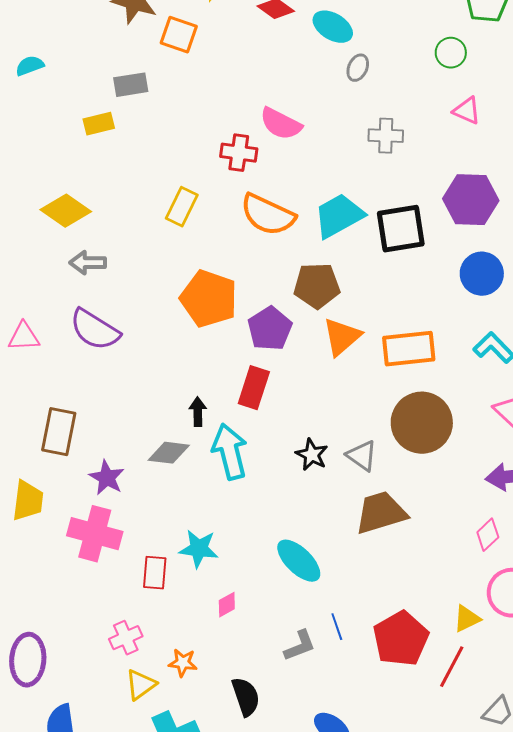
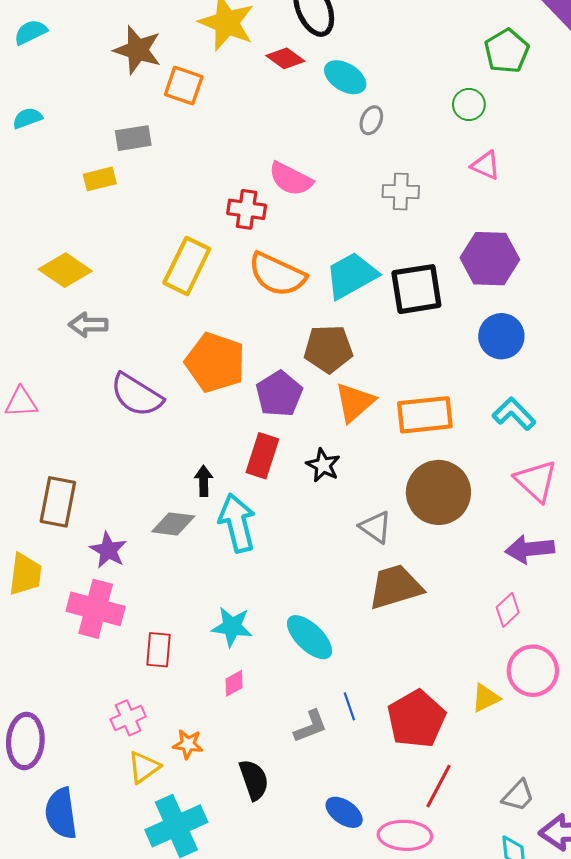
yellow rectangle: (182, 207) -> (187, 266), size x1.4
purple semicircle: (95, 330) -> (136, 395), moved
black star: (312, 455) -> (323, 465), moved
cyan star: (199, 549) -> (232, 627), moved
red line: (452, 667) -> (438, 786), moved

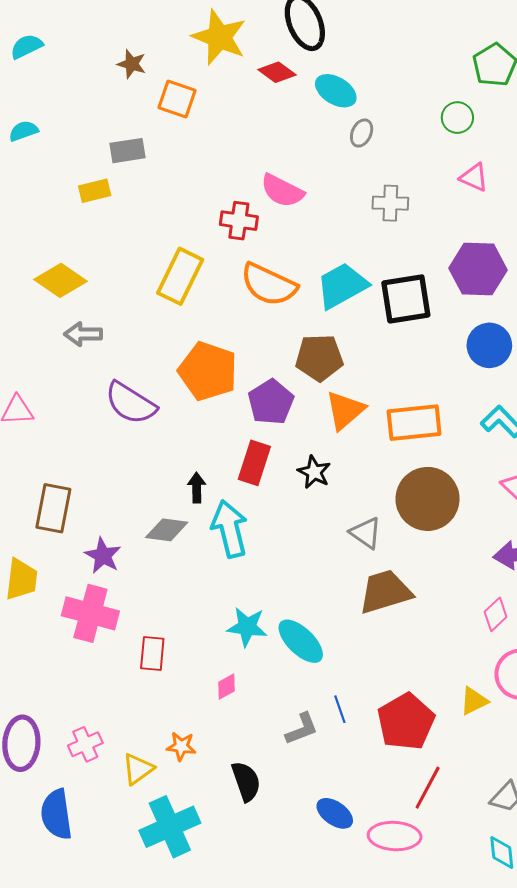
brown star: (138, 50) -> (132, 64), size x0.6
cyan star: (232, 627) -> (247, 627), moved
pink cross: (128, 718) -> (85, 744), moved

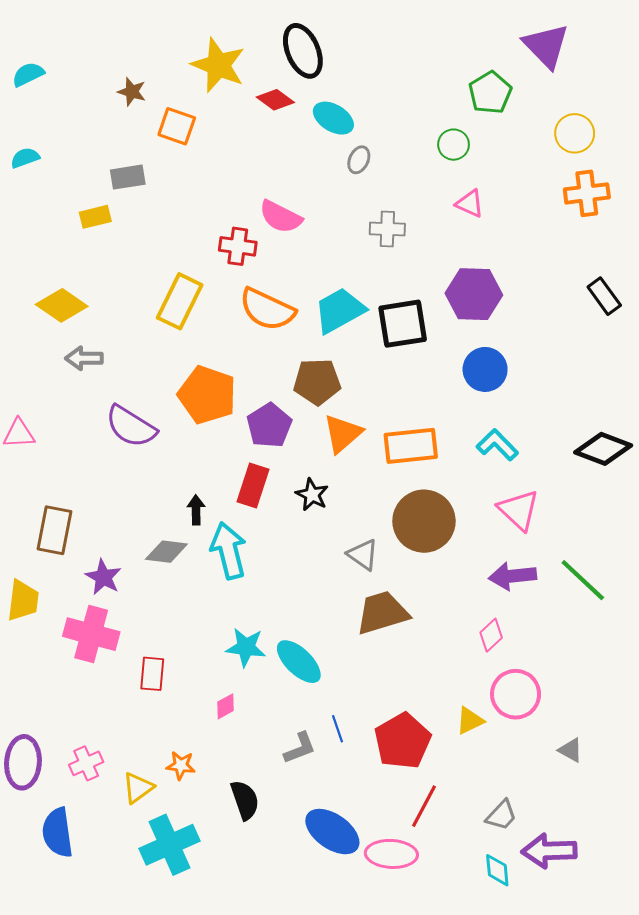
blue ellipse: (335, 813) -> (332, 832), size x1.5

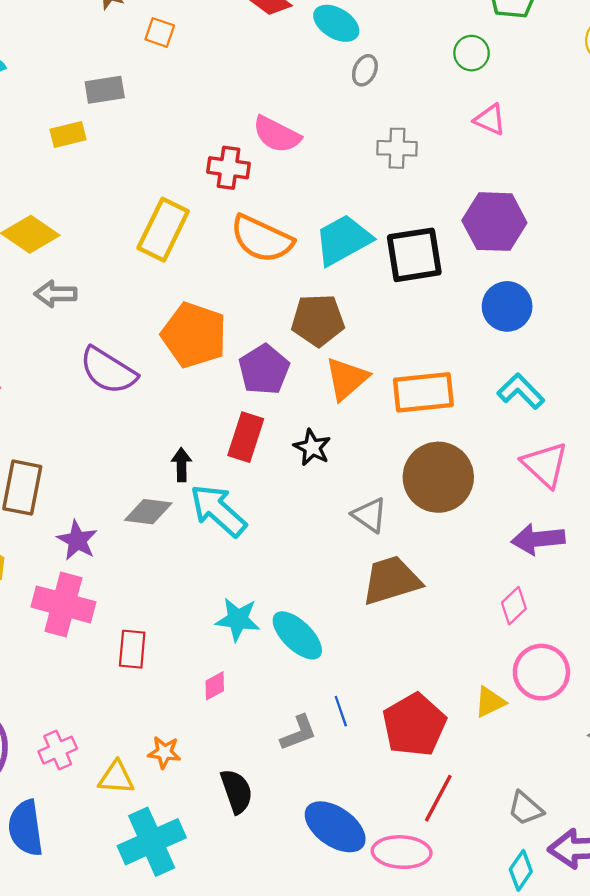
orange square: (177, 126) -> (160, 32), size x0.7
cyan arrow: (229, 551) -> (218, 510), turned -34
yellow triangle: (138, 788) -> (116, 778), turned 40
gray trapezoid: (501, 815) -> (525, 808), turned 88
cyan diamond: (497, 870) -> (521, 870), turned 40

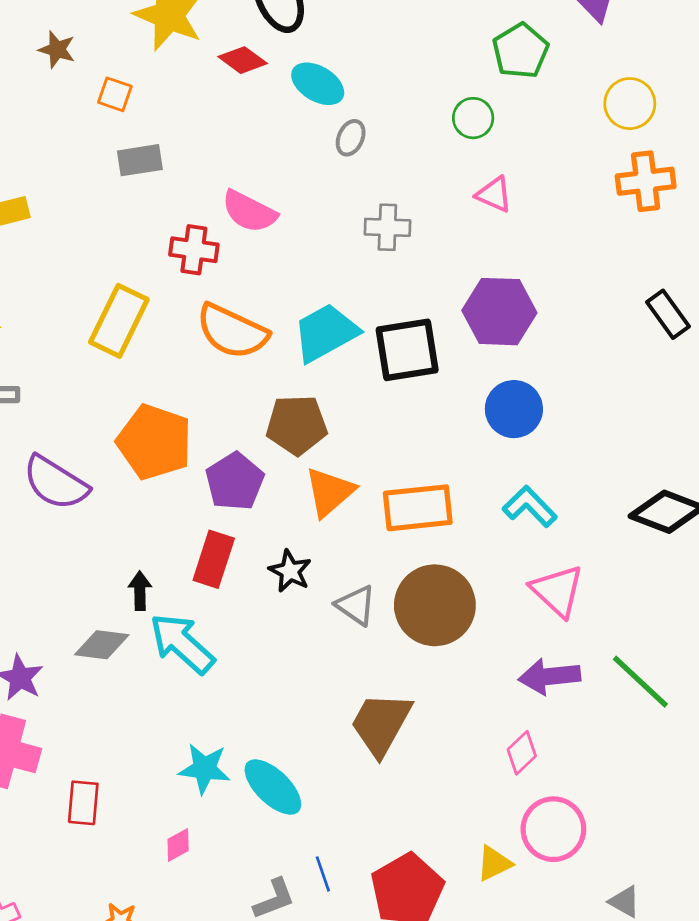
gray rectangle: (105, 90) -> (140, 160), moved
gray triangle: (369, 515) -> (356, 605), moved
brown trapezoid: (391, 580) -> (381, 724), turned -44

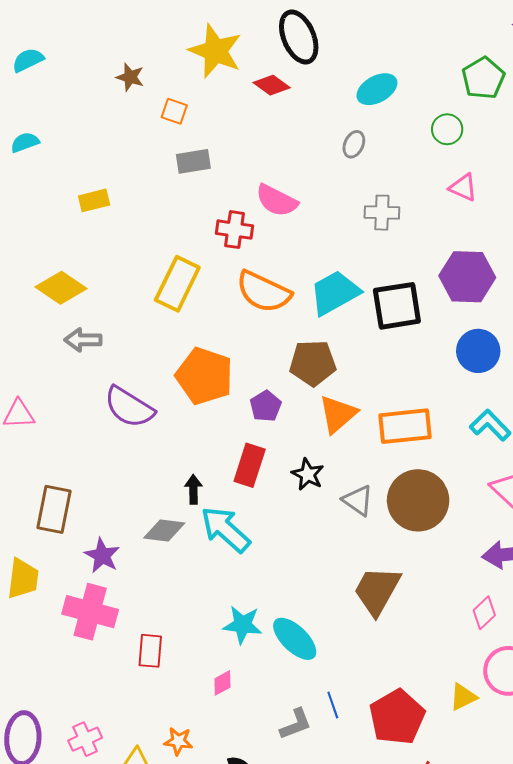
cyan ellipse: (318, 84) -> (377, 89), moved, turned -60
purple pentagon: (235, 481) -> (266, 406), size x0.7

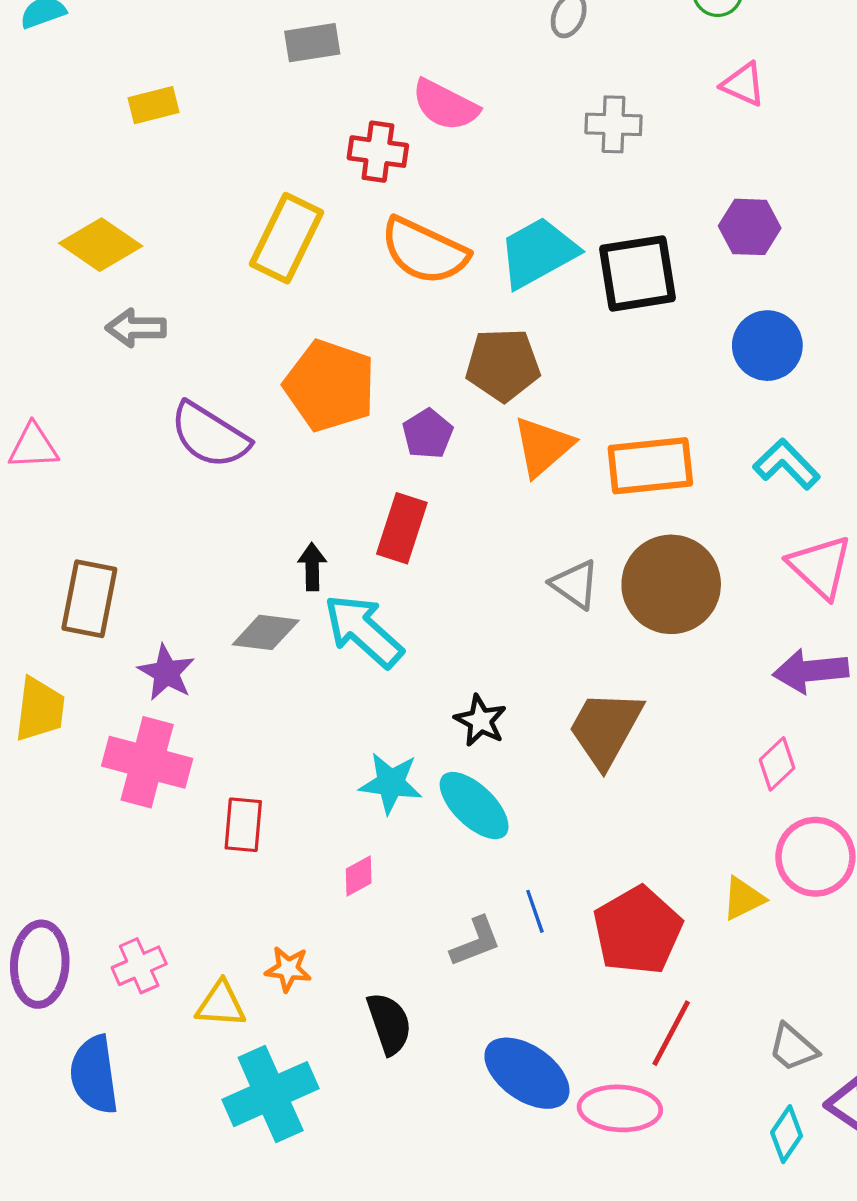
purple hexagon: (467, 277) -> (750, 227), size x0.7
black star: (308, 474) -> (480, 721), moved

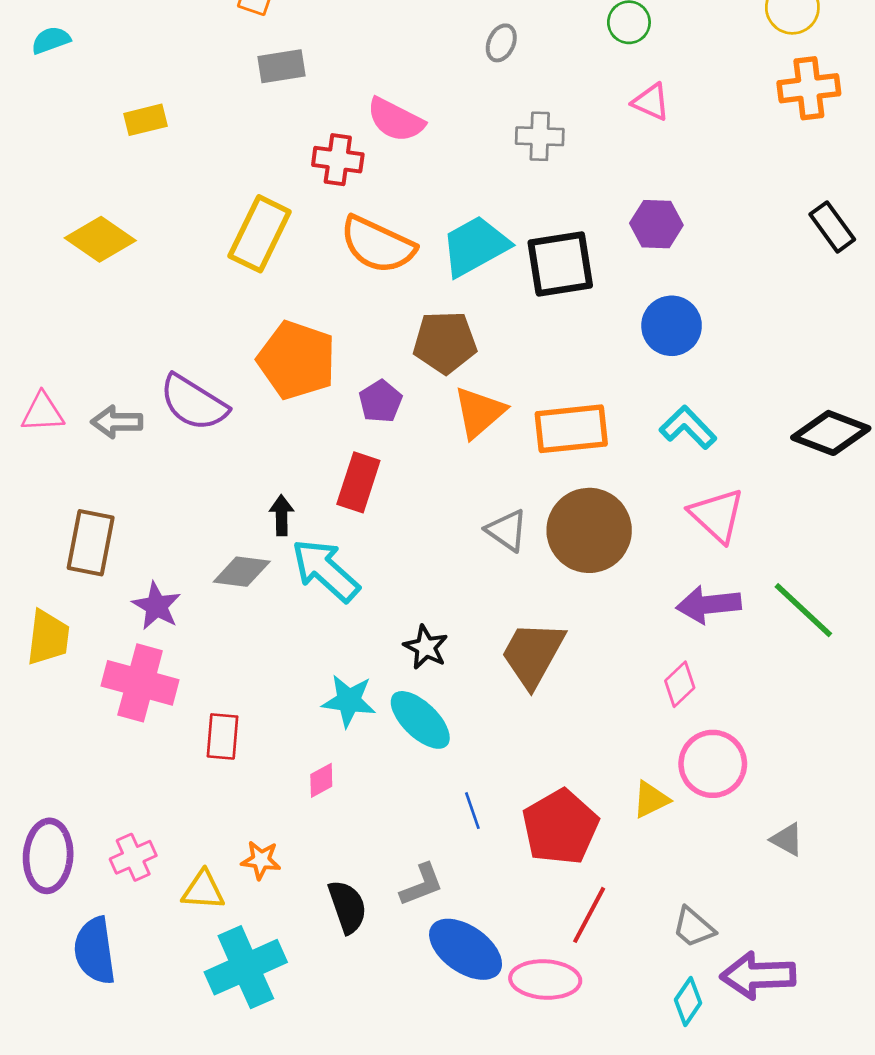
gray arrow: (136, 328) -> (117, 422), moved
gray L-shape: (476, 942) -> (422, 885), moved

